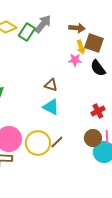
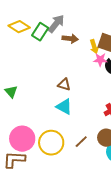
brown arrow: (77, 28) -> (70, 39), moved
pink star: (75, 60) -> (100, 60), moved
brown line: (57, 142) -> (81, 142), moved

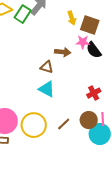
brown arrow: (70, 39) -> (63, 52), moved
yellow arrow: (94, 47) -> (72, 18), moved

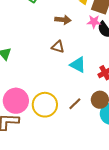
brown arrow: (63, 52) -> (63, 20), moved
cyan triangle: (47, 89) -> (78, 65), moved

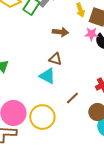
cyan triangle: (78, 65) -> (47, 76), moved
brown line: (75, 104) -> (72, 98), moved

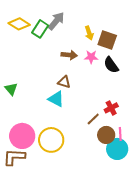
pink star: (91, 34) -> (91, 57), moved
brown line: (72, 98) -> (93, 119), moved

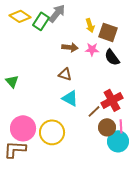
cyan triangle: (56, 99) -> (70, 98), moved
red cross: (111, 108) -> (112, 100), size x1.5

